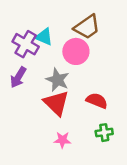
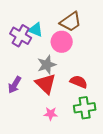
purple arrow: (18, 77) -> (15, 85), moved
gray star: (58, 80) -> (47, 65), turned 30
green cross: (104, 133) -> (85, 108), size x1.5

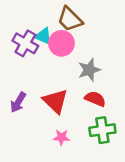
brown trapezoid: (71, 22) -> (70, 19), moved, turned 80
pink circle: (62, 42) -> (61, 43), moved
gray star: (47, 65) -> (89, 70), moved

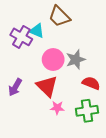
pink circle: (61, 43) -> (53, 60), moved
red semicircle: (95, 99) -> (91, 83), moved
pink star: (61, 137) -> (57, 108), moved

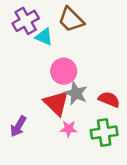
purple cross: (21, 37) -> (26, 21), moved, turned 30
gray star: (76, 60) -> (76, 93), moved, turned -30
purple arrow: (15, 87) -> (18, 126), moved

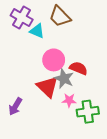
purple cross: (26, 21) -> (22, 18), turned -30
red semicircle: (109, 99) -> (78, 68), moved
pink star: (69, 129) -> (69, 100), moved

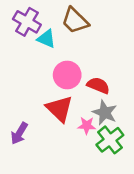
gray star: (64, 79) -> (105, 113), moved
green cross: (88, 112) -> (110, 140), turned -30

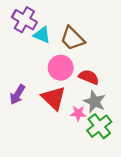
brown trapezoid: (75, 21) -> (72, 38), moved
purple arrow: (19, 133) -> (17, 95), moved

